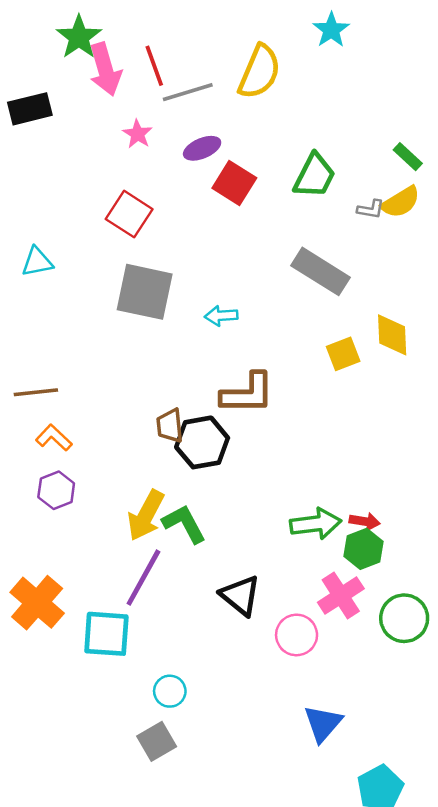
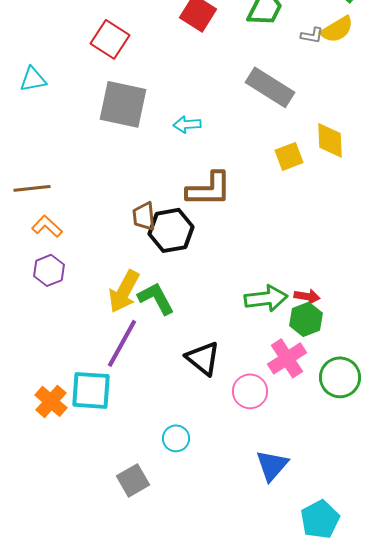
orange cross: (37, 603) -> (51, 401), moved, size x0.7
cyan circle: (170, 691) -> (176, 438), moved

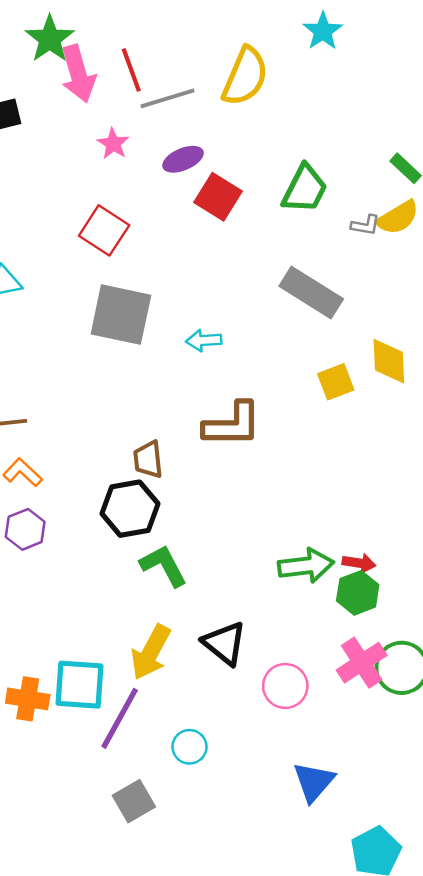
black hexagon: (171, 230) -> (130, 509), moved
yellow arrow: (124, 291) -> (151, 652), moved
purple line: (122, 343) -> (120, 718), moved
pink cross: (287, 358) -> (362, 663), moved
orange cross: (51, 401) -> (28, 699), turned -32

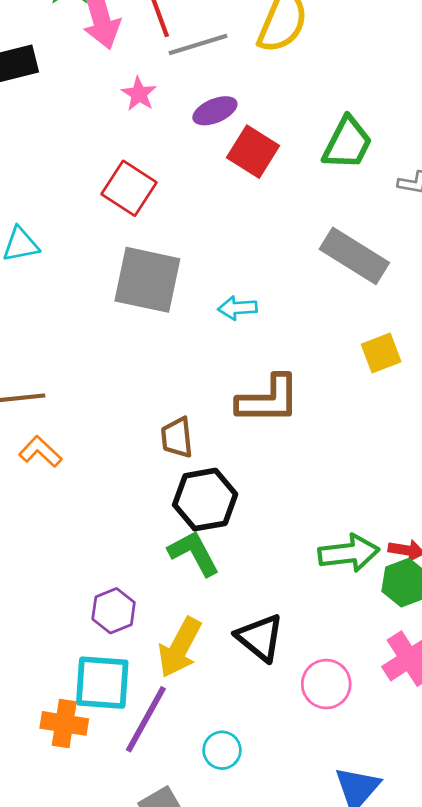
black hexagon: (130, 509) -> (205, 500), moved
purple hexagon: (25, 529) -> (114, 611), moved
orange cross: (28, 699) -> (64, 723), moved

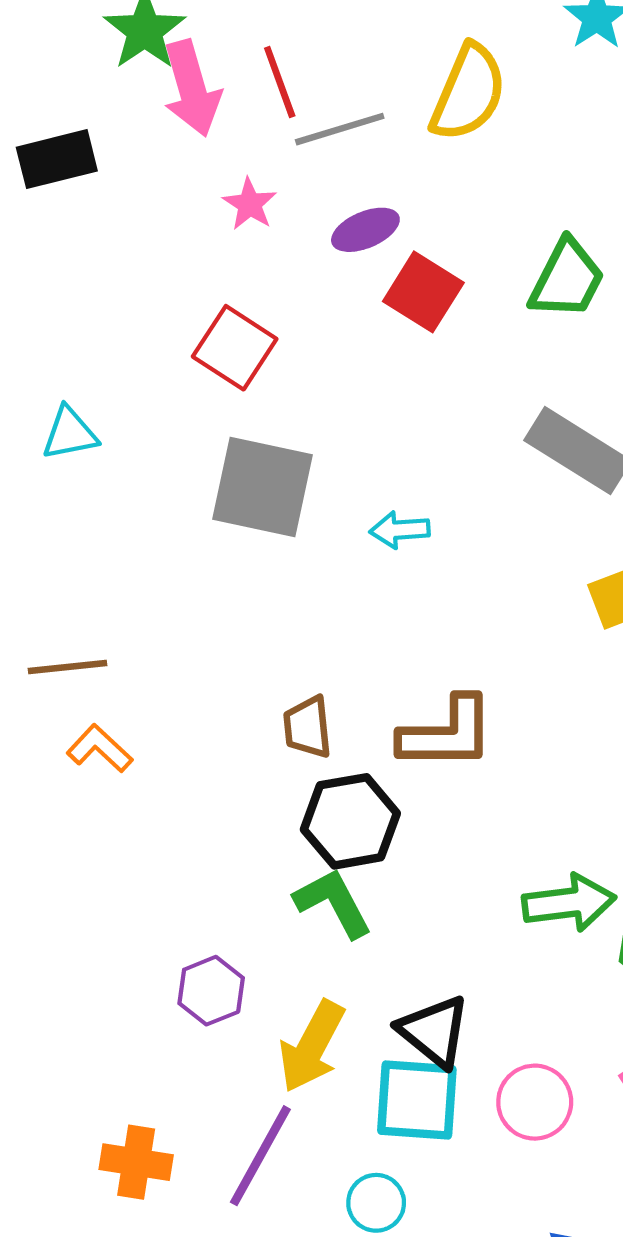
brown L-shape: (268, 400) -> (447, 733), moved
cyan square: (102, 683) -> (417, 1100), moved

